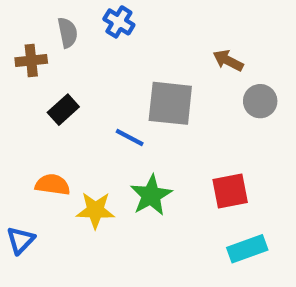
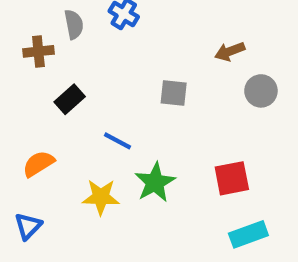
brown arrow: (228, 60) -> (230, 51), turned -48
gray square: (170, 103) -> (174, 93), size x0.6
blue line: (130, 138) -> (117, 141), moved
orange semicircle: (53, 185) -> (38, 164), moved, turned -40

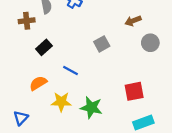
gray square: (174, 93) -> (102, 44), turned -35
orange semicircle: (38, 164) -> (38, 83), moved
green star: (155, 182) -> (91, 108), moved, turned -30

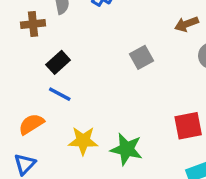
blue line: (71, 71) -> (60, 94), moved
orange semicircle: (38, 83) -> (31, 124), moved

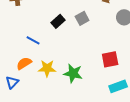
black rectangle: (58, 62) -> (58, 21), moved
orange semicircle: (31, 124) -> (24, 63), moved

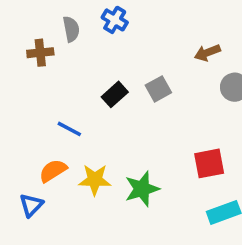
green star: (73, 73) -> (142, 189), turned -30

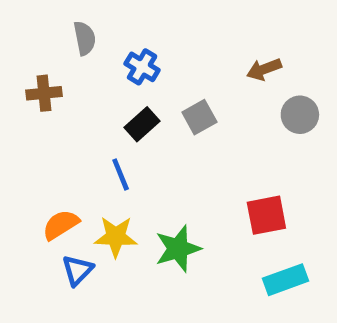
blue cross: (115, 20) -> (142, 67), moved
brown cross: (40, 53) -> (44, 93), moved
blue line: (69, 129) -> (121, 175), moved, turned 40
blue triangle: (31, 205) -> (77, 270), moved

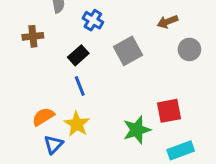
gray square: (199, 117) -> (128, 51), size x1.4
black rectangle: (142, 124) -> (78, 55), moved
yellow star: (116, 237) -> (77, 124), turned 30
green star: (178, 249) -> (137, 130), moved

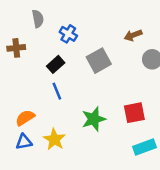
yellow star: (77, 124) -> (54, 139), moved
green star: (137, 130) -> (94, 119), moved
blue triangle: (53, 145) -> (24, 142), moved, turned 36

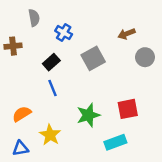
blue triangle: (24, 142) -> (20, 148), moved
cyan rectangle: (145, 147) -> (115, 142), moved

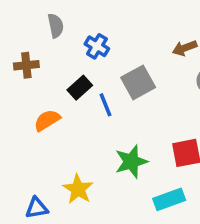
blue line: (53, 88) -> (106, 105), moved
orange semicircle: (22, 114) -> (47, 120), moved

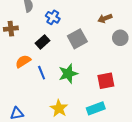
blue line: (106, 105) -> (42, 73), moved
green star: (131, 162) -> (68, 74), moved
yellow star: (78, 189) -> (59, 108), moved

